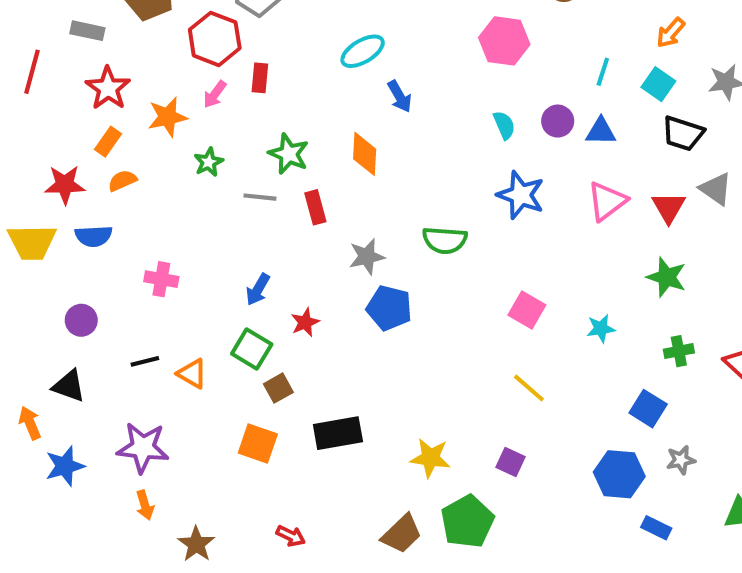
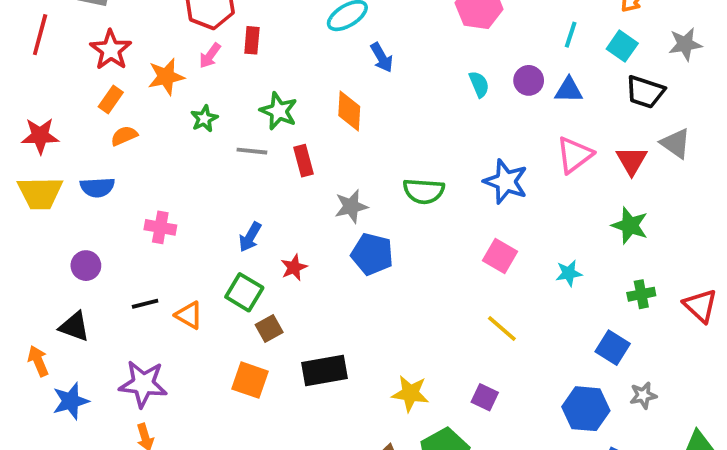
red star: (65, 185) -> (40, 136), moved
blue star: (521, 195) -> (506, 182), moved

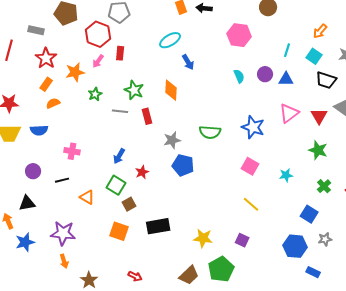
green cross: (641, 294) -> (324, 186), turned -32
black line: (145, 304) -> (62, 180), moved
black triangle: (74, 327) -> (27, 203), turned -30

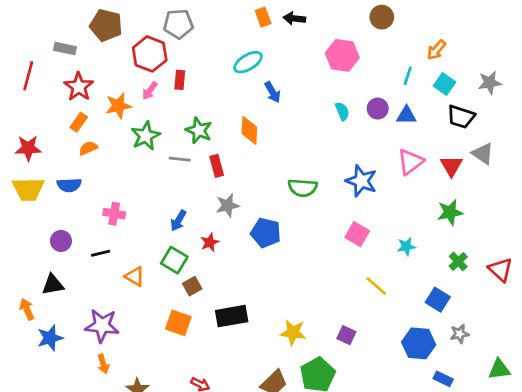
orange arrow: (320, 31) -> (436, 50), moved
green star: (95, 94) -> (146, 136), size x1.5
gray star: (172, 140) -> (228, 205), moved
green star: (318, 150) -> (450, 212), turned -30
yellow line: (251, 204) -> (376, 286), moved

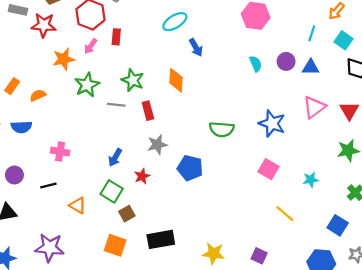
red star: (79, 87) -> (44, 25), moved, turned -30
orange rectangle: (79, 122) -> (12, 86), moved

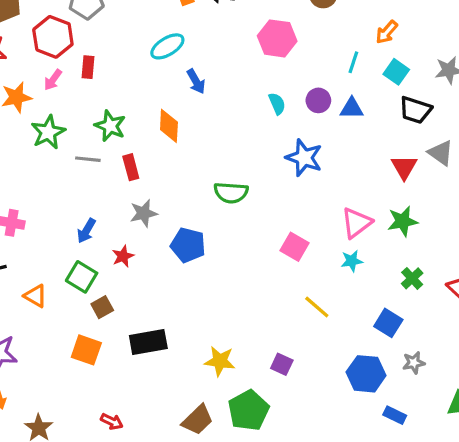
pink triangle: (314, 107) -> (357, 223), moved
blue star: (272, 123) -> (304, 158), moved

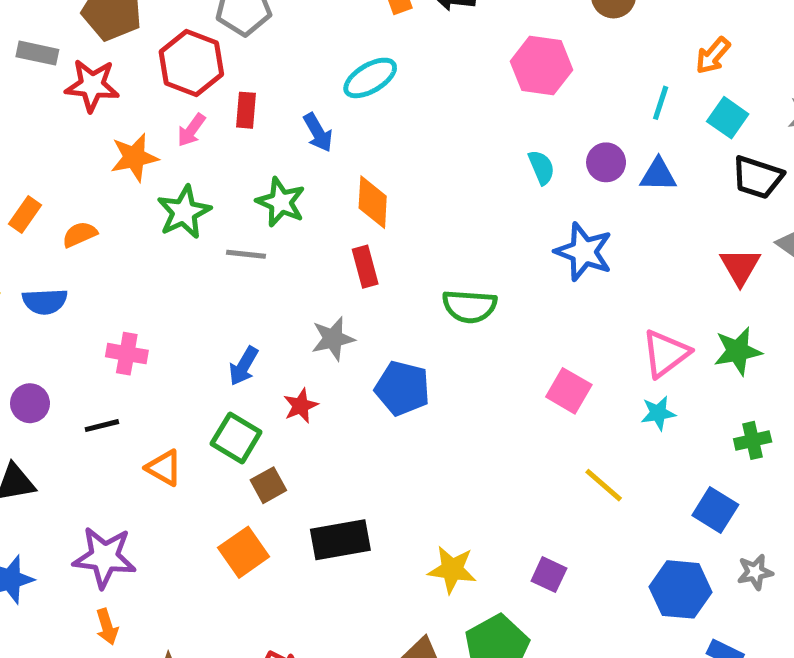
blue arrow: (196, 81) -> (318, 133), moved
red rectangle: (131, 167) -> (365, 267), moved
green cross: (412, 278) -> (753, 440), turned 30
orange square: (86, 350) -> (244, 552), turned 36

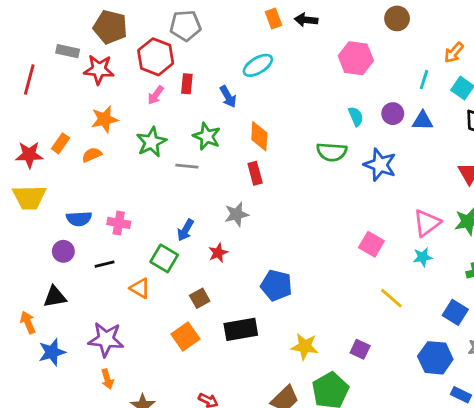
orange star: (134, 157) -> (105, 119), moved
blue semicircle: (45, 301) -> (79, 219), moved
green semicircle: (469, 306) -> (332, 152), moved
blue pentagon: (402, 388) -> (276, 285), moved
green square: (236, 438) -> (164, 258), moved

